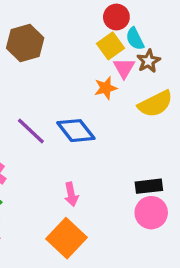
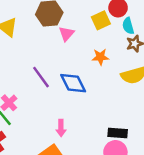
yellow square: (110, 46) -> (101, 20), moved
pink triangle: (124, 68) -> (66, 34), moved

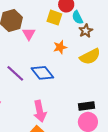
yellow square: (101, 20) -> (54, 18), turned -35
pink arrow: (61, 128) -> (40, 111), size x1.5

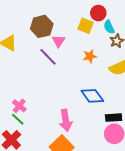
purple line: (15, 73) -> (48, 57), moved
blue diamond: (42, 73) -> (92, 96), moved

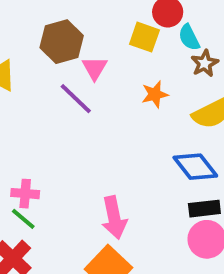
blue diamond: (92, 96) -> (195, 167), moved
pink cross: (19, 106) -> (25, 194), turned -32

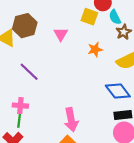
brown hexagon: (62, 42) -> (25, 26), moved
purple line: (76, 99) -> (29, 72), moved
green line: (23, 219) -> (19, 120), turned 56

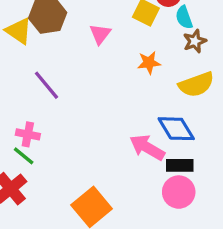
green line: (19, 120) -> (24, 156), turned -64
pink arrow: (71, 120) -> (147, 147), moved, turned 125

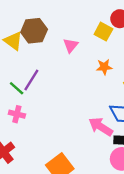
purple line: (46, 85) -> (31, 80), turned 70
green line: (24, 156) -> (17, 88), moved

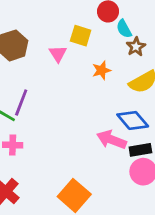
yellow square: (103, 32) -> (81, 36), moved

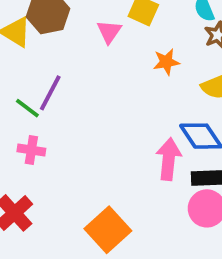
pink arrow: (112, 140) -> (169, 159), turned 68

